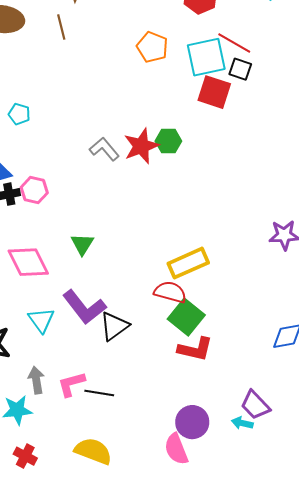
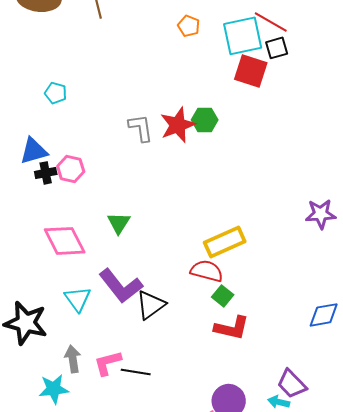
orange pentagon: (152, 47) -> (189, 26), size x0.7
black square: (240, 69) -> (277, 48), turned -35
gray L-shape: (104, 149) -> (141, 128), turned 32
green square: (186, 317) -> (223, 296), size x0.6

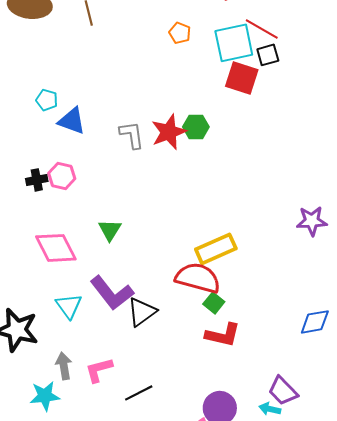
blue triangle: (34, 151) -> (72, 121), moved, turned 36
red semicircle: (207, 271) -> (198, 278), size x1.4
black line: (136, 372) -> (139, 393), moved, turned -36

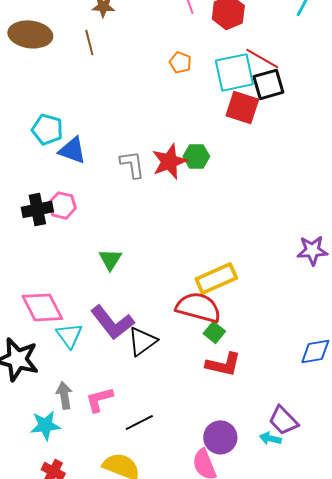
black square: (268, 55) -> (268, 84), size x1.4
cyan pentagon: (47, 100) -> (47, 129), size x1.4
black cross: (37, 180) -> (37, 209), size x1.4
pink diamond: (56, 248) -> (42, 307), moved

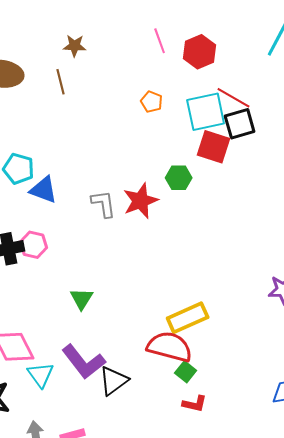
green hexagon: (196, 156) -> (179, 178), moved
red L-shape: (223, 364) -> (195, 404), size x0.7

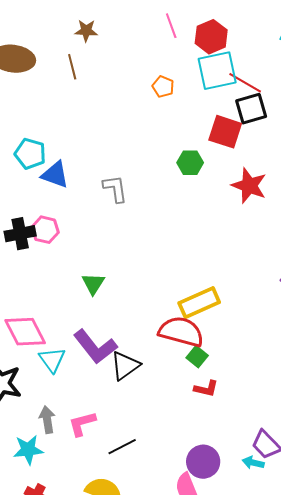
cyan square: (206, 112) -> (217, 71), moved
red star: (141, 201) -> (249, 186), moved, turned -30

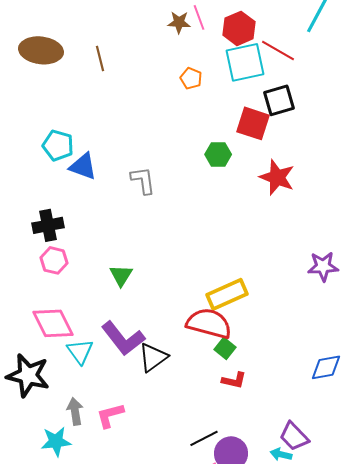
brown star: (86, 31) -> (179, 22), moved
red line: (245, 83) -> (278, 50), moved
pink hexagon: (45, 230) -> (54, 260), moved
black line: (122, 447) -> (204, 438), moved

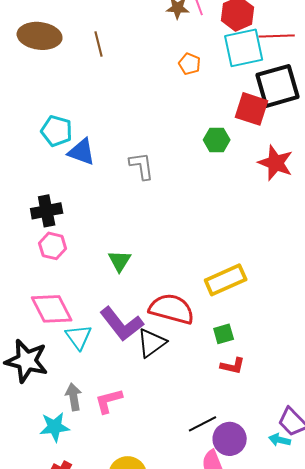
red line: (278, 50) -> (277, 36), turned -32
black square: (279, 100) -> (278, 86), size x1.4
red semicircle: (209, 323) -> (172, 309), moved
green square: (225, 348) -> (224, 334), turned 35

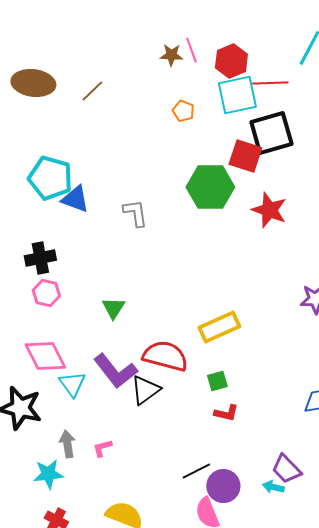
brown line: (99, 44) -> (92, 91), turned 60
cyan pentagon: (57, 131) -> (50, 178), size x1.4
green hexagon: (217, 140) -> (210, 187), size x1.8
pink L-shape: (109, 401) -> (102, 448), size x0.7

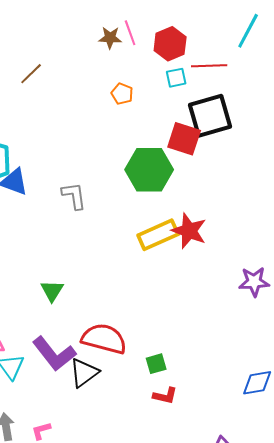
cyan square: (237, 95) -> (176, 78), size x0.5
red star: (269, 210) -> (189, 231), moved
yellow rectangle: (219, 327) -> (158, 235), moved

